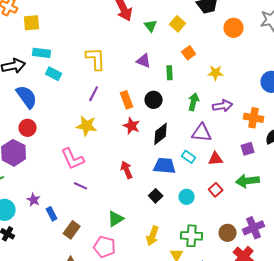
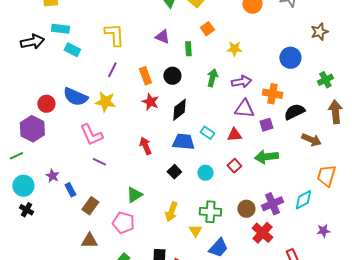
blue semicircle: (27, 97) -> (75, 97), moved, turned 150
purple triangle: (202, 133) -> (244, 109), moved

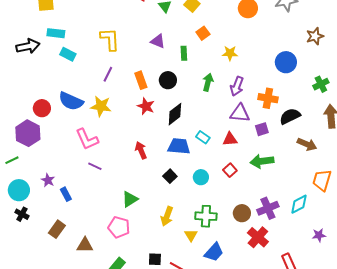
purple arrow: (241, 82) -> (237, 86), turned 120
brown rectangle: (90, 206) -> (57, 229), moved

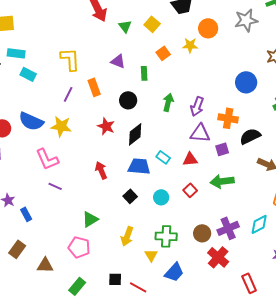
yellow star: (230, 53) -> (190, 45), moved
orange rectangle: (141, 80) -> (94, 87), moved

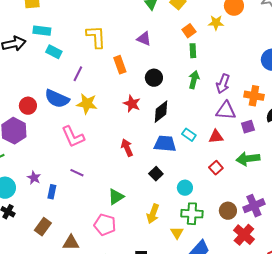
green rectangle: (144, 73) -> (193, 51), moved
purple line: (68, 94) -> (78, 74), moved
purple line: (55, 186) -> (77, 173), moved
cyan circle: (161, 197) -> (185, 188), moved
blue rectangle: (26, 214) -> (52, 192), turned 40

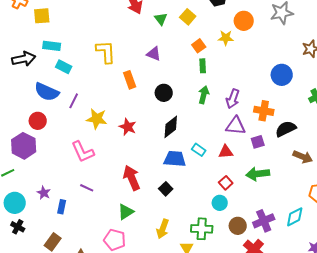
purple line: (78, 74) -> (74, 101), moved
blue semicircle: (57, 99) -> (47, 92), moved
red star: (132, 104) -> (128, 127), moved
red arrow: (127, 148) -> (132, 178), moved, size x1.4
cyan circle: (185, 188) -> (220, 203), moved

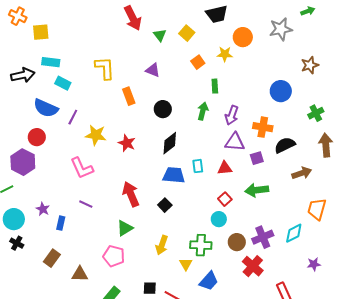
green rectangle: (203, 66) -> (215, 86), moved
cyan rectangle: (199, 150) -> (198, 166), turned 48
brown arrow: (303, 157) -> (302, 173), turned -42

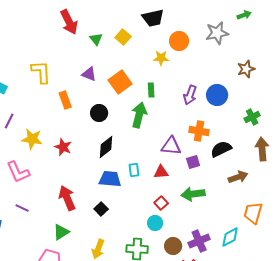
orange square: (198, 62) -> (120, 82), moved, size x1.6
green arrow: (203, 111) -> (139, 115), size x1.4
purple arrow: (232, 115) -> (190, 95), moved

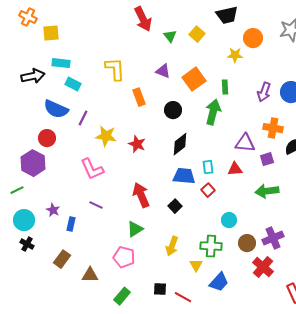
red square: (161, 203) -> (208, 190), moved

